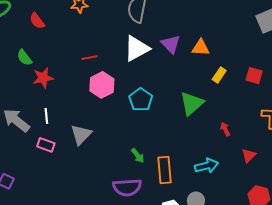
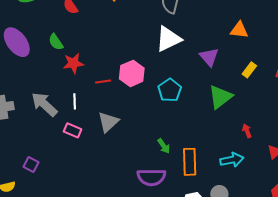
purple triangle: (171, 44) -> (209, 57), moved
orange triangle: (201, 48) -> (239, 30), moved
red line: (89, 58) -> (103, 81), moved
red arrow: (225, 129) -> (247, 131), moved

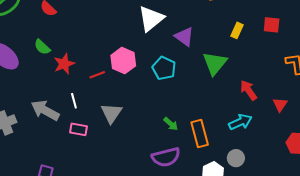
purple triangle: (209, 57) -> (184, 37), moved
red arrow: (247, 131) -> (248, 90), size x1.5

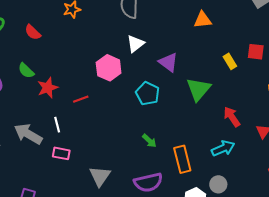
white triangle: (151, 19) -> (135, 44), size x0.7
yellow rectangle: (237, 30) -> (230, 61), moved, turned -56
pink hexagon: (123, 61) -> (109, 68), moved
gray triangle: (111, 113) -> (100, 176), moved
green arrow: (171, 124) -> (149, 141), moved

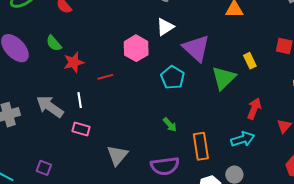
yellow rectangle: (230, 61) -> (250, 61), moved
purple triangle: (168, 62) -> (196, 48), size x1.4
red arrow: (232, 117) -> (254, 109), turned 50

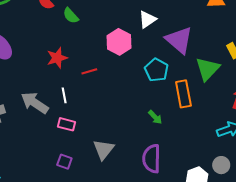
green semicircle: (54, 43) -> (71, 16), moved
orange rectangle: (201, 146) -> (183, 94), moved
purple semicircle: (165, 166) -> (152, 159), turned 100
purple square: (44, 168) -> (64, 162), moved

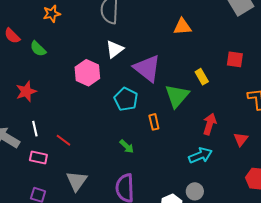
red line: (89, 71) -> (63, 140), moved, turned 56
orange rectangle: (183, 94) -> (154, 122), size x0.6

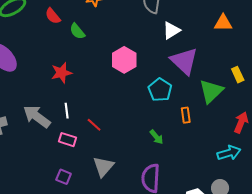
white triangle: (115, 49) -> (171, 30), moved

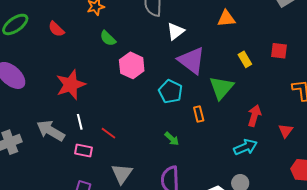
green semicircle: (77, 31) -> (108, 38), moved
red star: (62, 73) -> (71, 85), size x1.4
yellow rectangle: (238, 75) -> (245, 59), moved

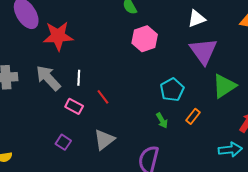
red star: (71, 85) -> (58, 36), moved
cyan pentagon: (170, 92) -> (172, 90), moved
orange rectangle: (199, 114) -> (193, 116), moved, turned 35

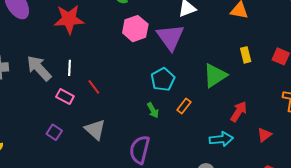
red star: (58, 36) -> (69, 19), moved
purple triangle: (203, 51) -> (170, 37), moved
gray triangle: (104, 140) -> (95, 130), turned -40

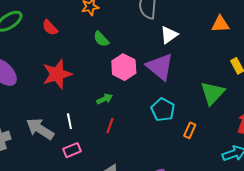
red line: (94, 87) -> (110, 126), moved, turned 70
pink rectangle: (65, 96) -> (72, 150), turned -36
green arrow: (153, 110) -> (105, 99), moved, turned -70

